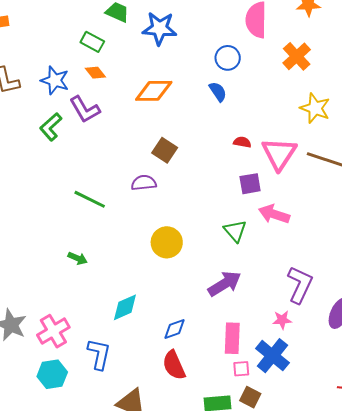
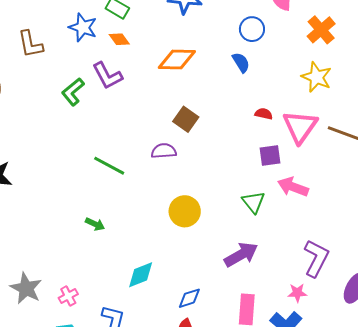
blue star: (55, 80) -> (83, 27), moved
yellow star: (315, 108) -> (317, 77), moved
pink cross: (53, 331) -> (68, 296), size x0.6

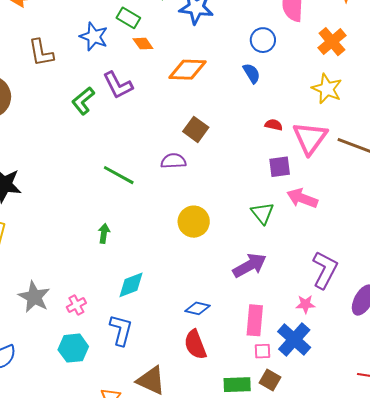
orange diamond: (119, 39) -> (143, 44), moved
green arrow: (95, 224) -> (104, 233), turned -108
cyan diamond: (141, 275) -> (131, 285), moved
blue diamond: (189, 298) -> (197, 308), turned 30

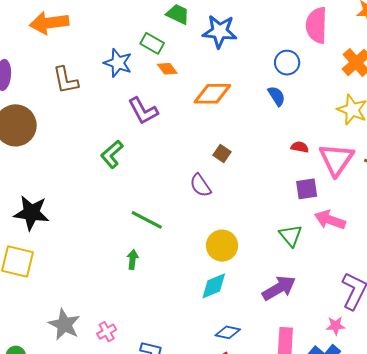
green L-shape: (83, 101) -> (112, 154), moved
brown square: (196, 129) -> (222, 153), size x0.7
purple semicircle: (173, 161) -> (200, 185), turned -120
green line: (119, 175) -> (147, 220), moved
cyan diamond: (131, 285) -> (214, 286), moved

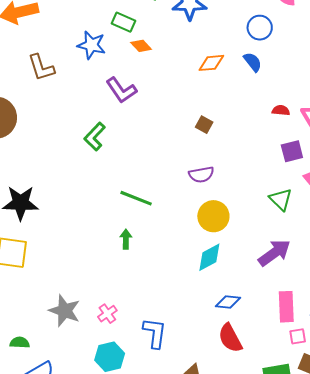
orange diamond: (212, 94) -> (211, 63), moved, size x0.7
purple semicircle: (200, 185) -> (201, 175), moved, turned -60

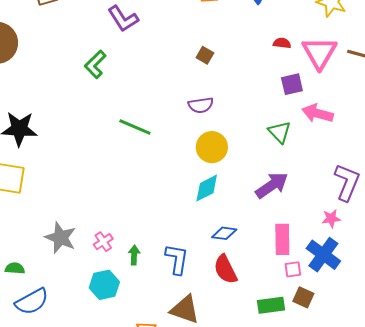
green arrow: (126, 239) -> (134, 255), moved
blue L-shape: (155, 333) -> (177, 259), moved

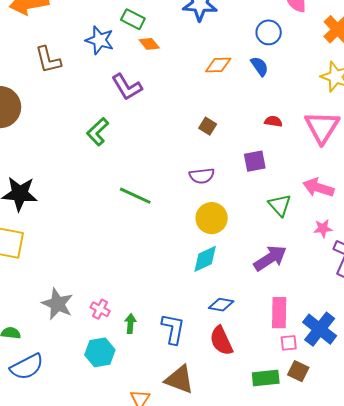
red semicircle: (282, 43) -> (273, 121), moved
purple square: (292, 84) -> (255, 161), moved
pink star: (331, 219) -> (323, 228), moved
pink cross: (103, 242) -> (100, 309), turned -30

